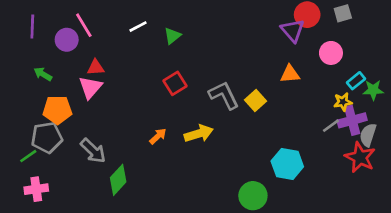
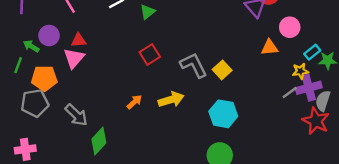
purple circle: (67, 40) -> (49, 36), moved
orange triangle: (290, 74) -> (270, 47), moved
green line: (28, 156) -> (18, 65), moved, turned -35
cyan hexagon: (287, 164) -> (223, 114), moved

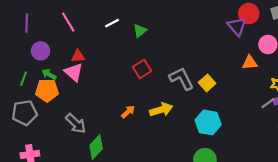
purple circle: (49, 36) -> (41, 51), moved
green arrow: (31, 46) -> (49, 74), moved
pink triangle: (74, 58) -> (74, 72), turned -30
gray pentagon: (35, 103) -> (25, 113), moved

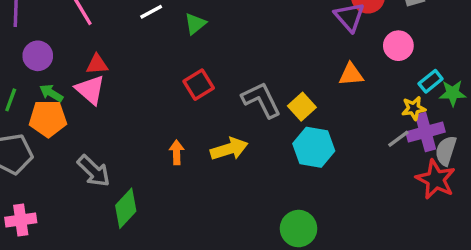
orange triangle: (250, 63) -> (351, 74), moved
orange arrow: (128, 112) -> (177, 152), turned -48
cyan hexagon: (208, 122) -> (314, 147), moved

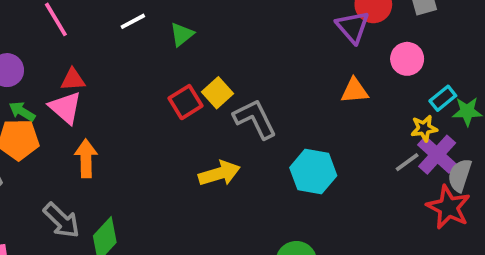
yellow square: (302, 107) -> (217, 93), moved
purple cross: (425, 132) -> (437, 155), turned -33
orange arrow: (177, 152) -> (86, 158), moved, size x1.4
gray arrow: (94, 171) -> (62, 220), moved

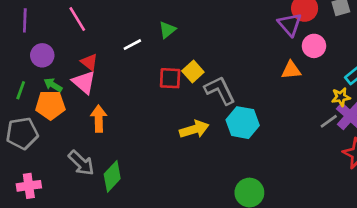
white line: (133, 21) -> (132, 45), moved
pink circle: (407, 59) -> (314, 46), moved
red triangle: (73, 79) -> (89, 62), turned 42
red square: (185, 102) -> (170, 78), turned 35
cyan hexagon: (313, 172) -> (243, 123), moved

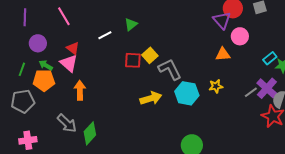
yellow star: (341, 97) -> (216, 86), moved

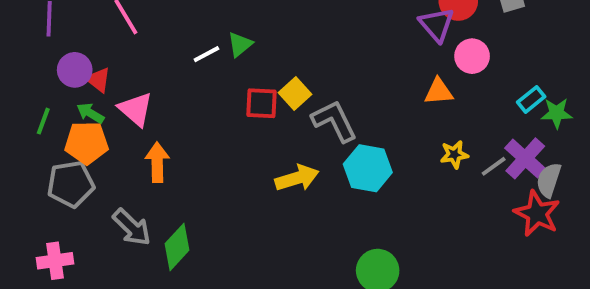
green triangle: (131, 24) -> (240, 44), moved
red triangle: (73, 48) -> (98, 80), moved
yellow star: (216, 86) -> (454, 154), moved
gray pentagon: (23, 101) -> (71, 184), moved

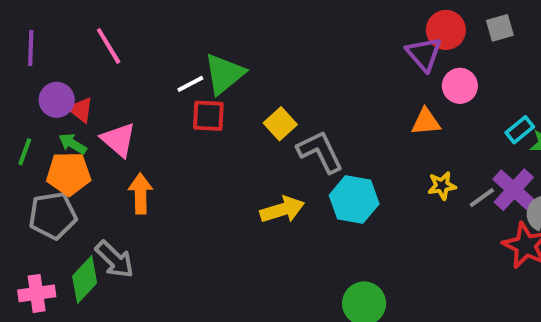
green triangle: (240, 44) -> (224, 74), size x1.6
red square: (262, 103) -> (208, 116), moved
green diamond: (177, 247) -> (85, 279), moved

